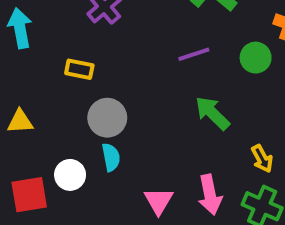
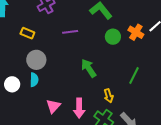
purple line: (194, 54) -> (70, 32), moved
green circle: (256, 58) -> (113, 37), moved

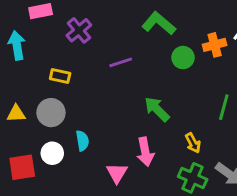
orange cross: (136, 32) -> (215, 45), turned -35
gray circle: (36, 60) -> (51, 113), moved
pink arrow: (79, 108) -> (145, 152), moved

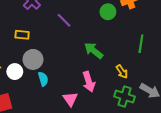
purple line: (121, 62) -> (64, 20), turned 70
gray circle: (51, 113) -> (33, 59), moved
white circle: (52, 153) -> (15, 72), moved

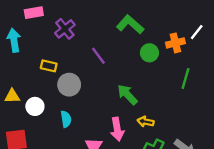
green line: (141, 44) -> (185, 78), moved
gray circle: (33, 59) -> (69, 85), moved
yellow arrow: (122, 72) -> (146, 122), moved, turned 128

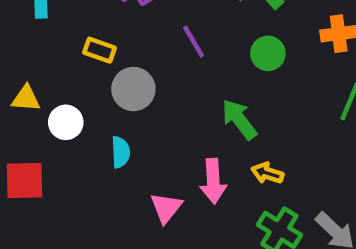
green circle: (149, 53) -> (268, 53), moved

